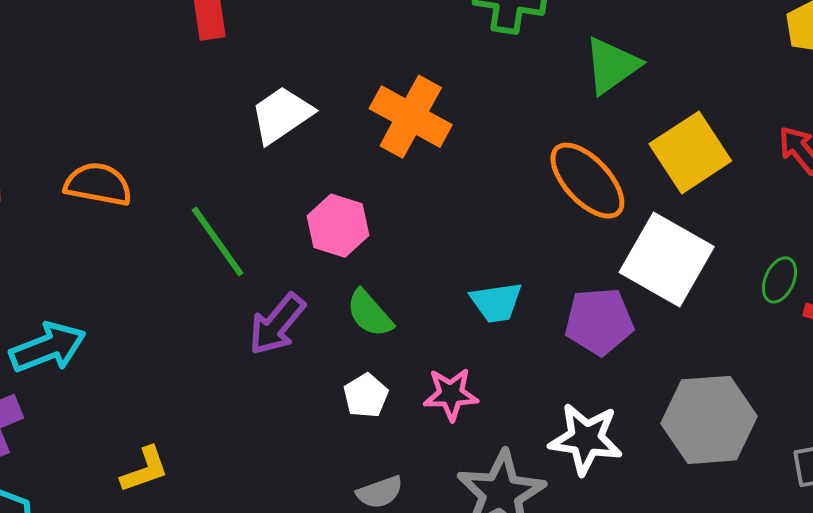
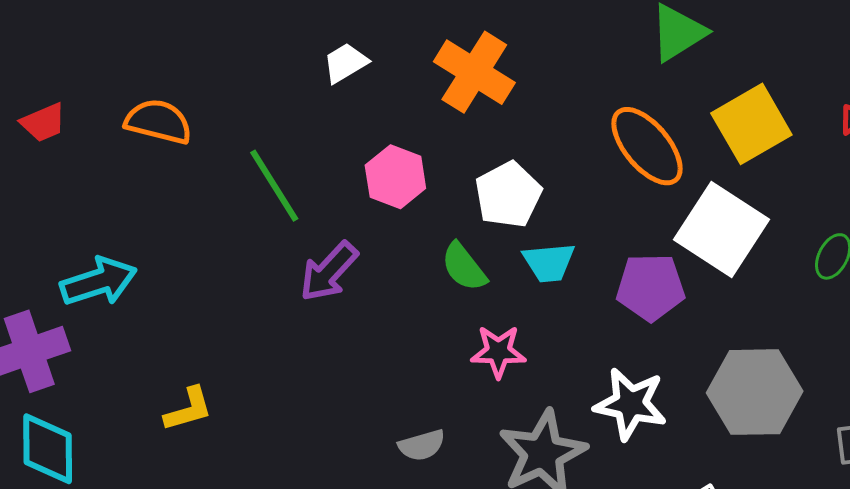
white trapezoid: (282, 115) -> (345, 63), size x0.7
green semicircle: (370, 313) -> (464, 267), moved
white pentagon: (366, 396) -> (508, 195), moved, size x1.5

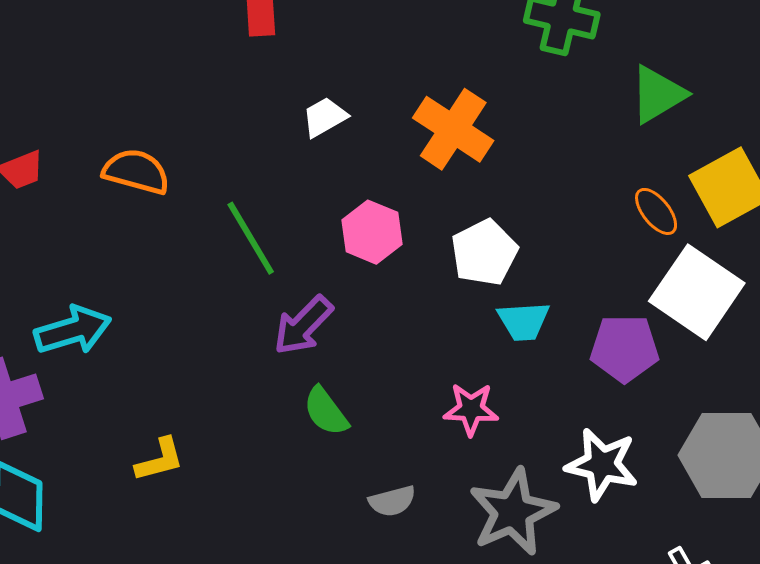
orange ellipse: (647, 146) -> (656, 211), moved, size x0.6
green semicircle: (464, 267) -> (326, 411), moved

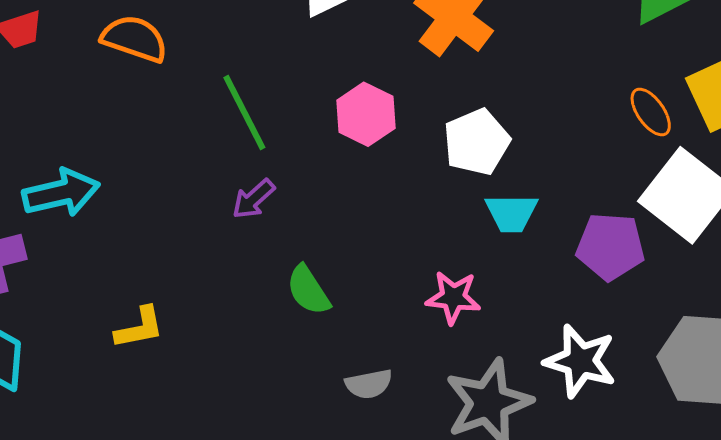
purple arrow: (303, 325) -> (253, 199), moved, size x0.7

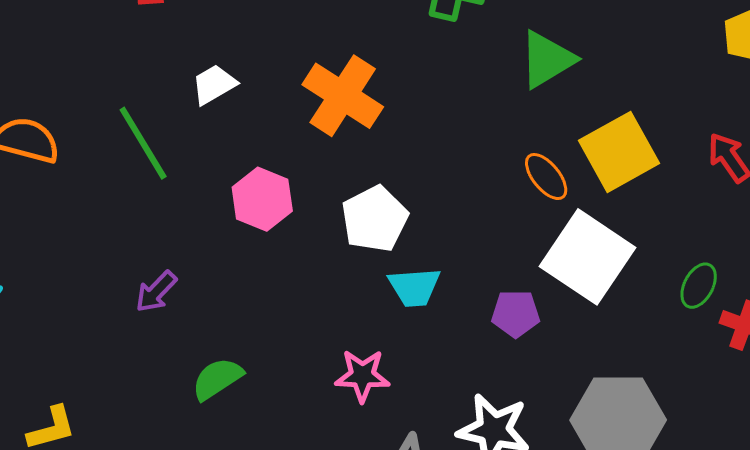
green line: (244, 113) -> (143, 143), moved
purple pentagon: (610, 247) -> (516, 314), size x0.7
green semicircle: (308, 290) -> (217, 379), turned 94

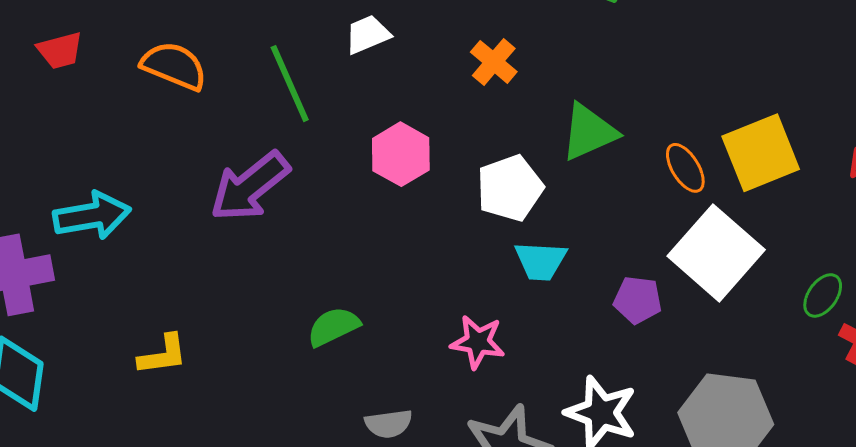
green triangle: (547, 59) -> (589, 132), moved
orange cross: (343, 96) -> (494, 62), size x0.6
purple arrow: (156, 292) -> (250, 186), moved, size x1.8

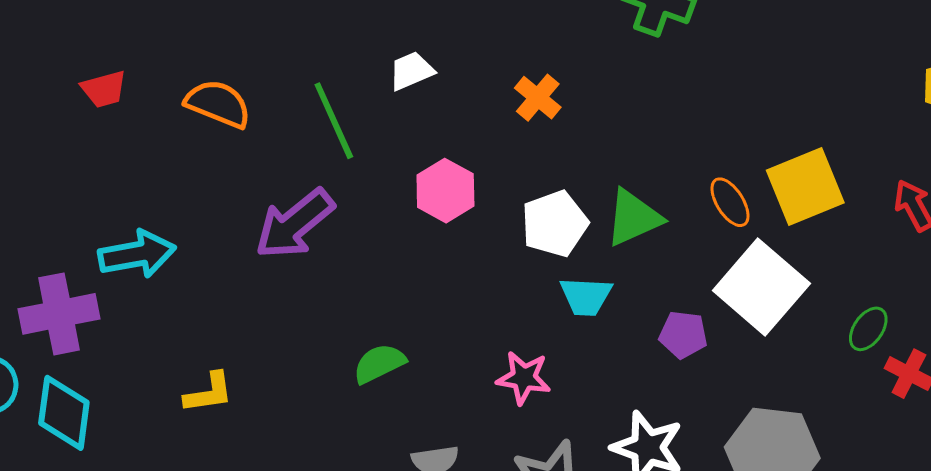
green triangle: (589, 132) -> (633, 218), moved

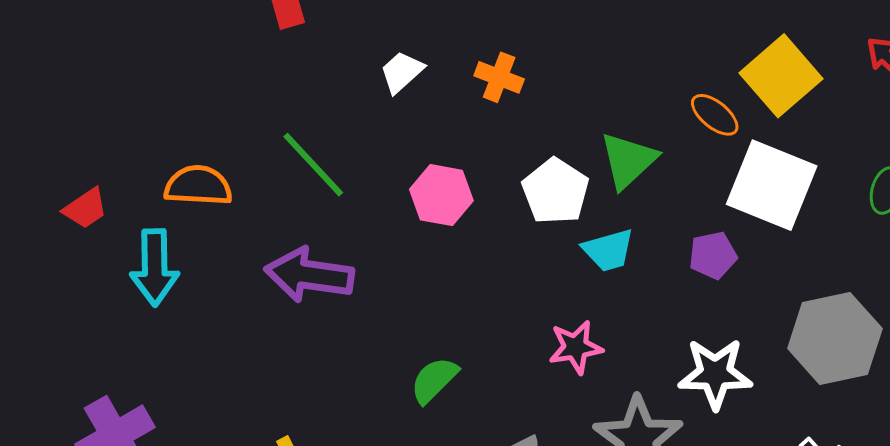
white trapezoid: (411, 71) -> (402, 72), moved
purple arrow: (295, 224) -> (309, 275), turned 66
cyan arrow: (137, 254) -> (155, 267), moved, turned 118

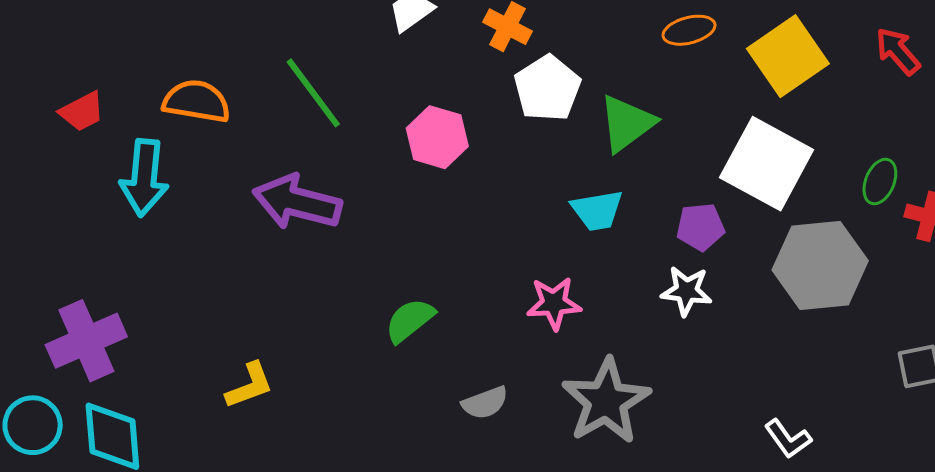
orange ellipse: (715, 115) -> (689, 30), moved, turned -60
white pentagon: (555, 191) -> (547, 88), moved
gray hexagon: (835, 338) -> (820, 265), moved
white star: (715, 374) -> (686, 291), moved, size x0.7

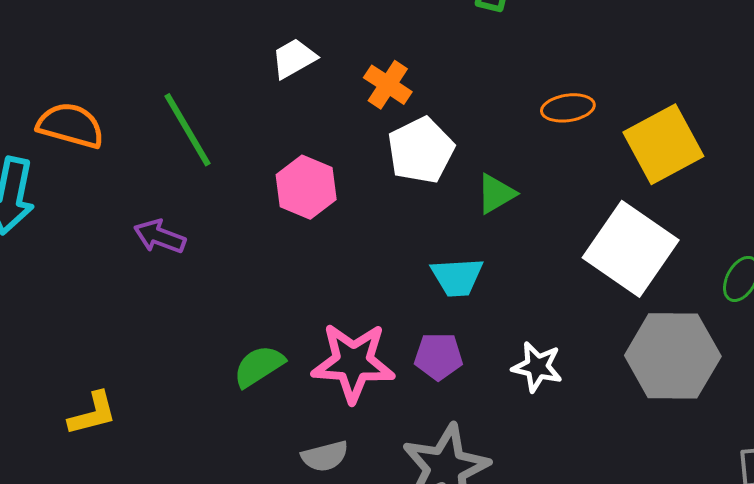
green triangle: (627, 123) -> (496, 194), size x0.7
purple arrow: (297, 202) -> (160, 237), size x0.6
purple pentagon: (700, 227) -> (439, 356), moved
pink star: (554, 303) -> (353, 362), moved, size x1.5

